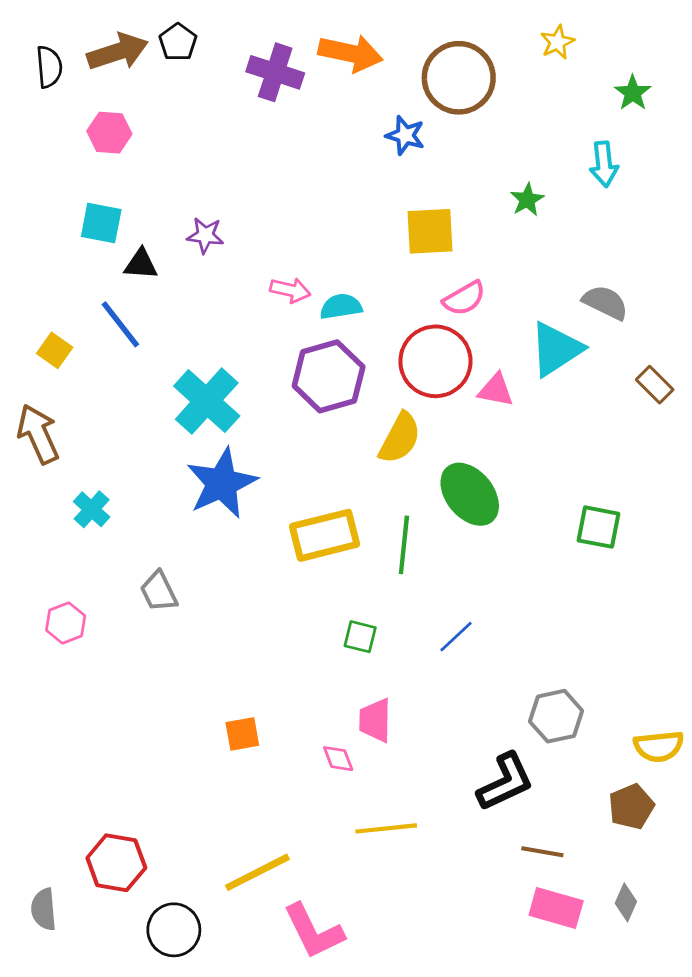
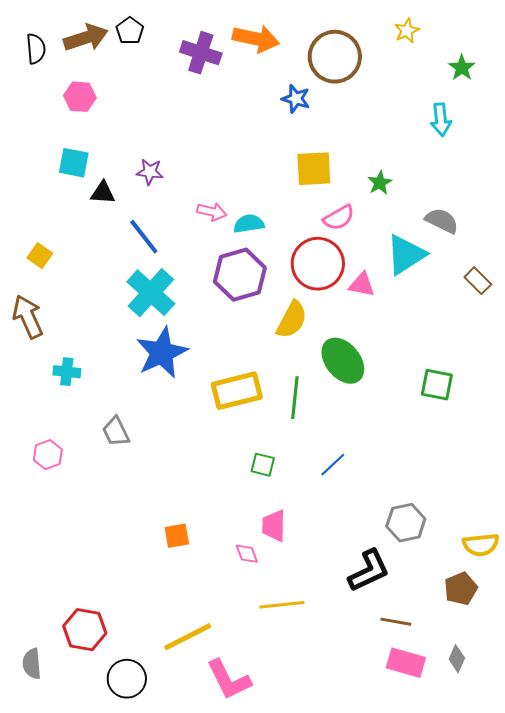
green star: (527, 200) -> (380, 183), moved
blue line: (120, 324) -> (144, 237), moved
cyan cross: (92, 509) -> (67, 372), turned -36

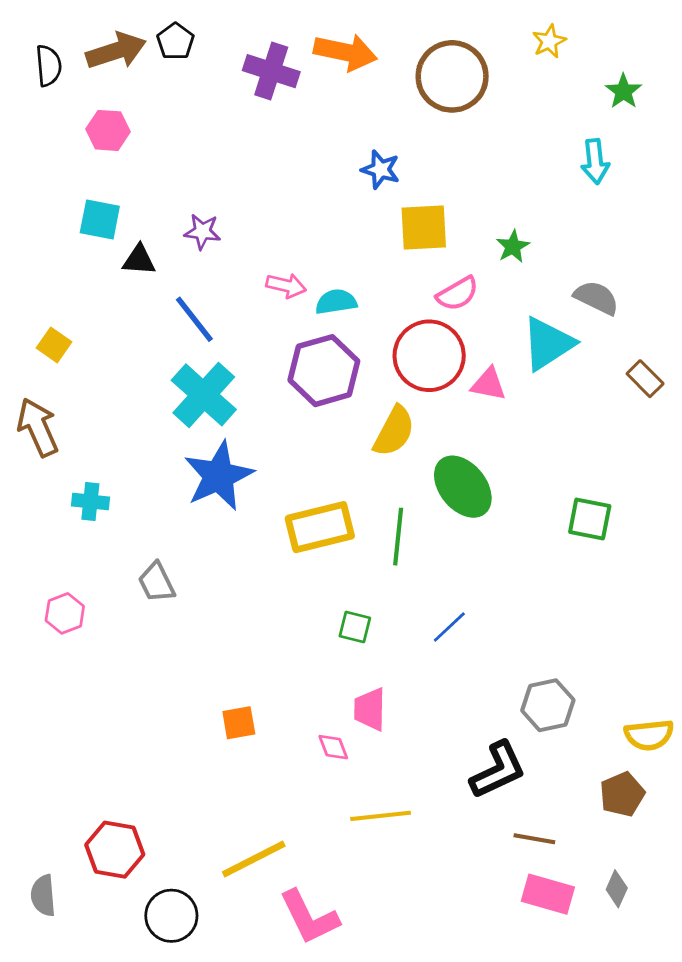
blue star: (296, 99) -> (381, 170), moved

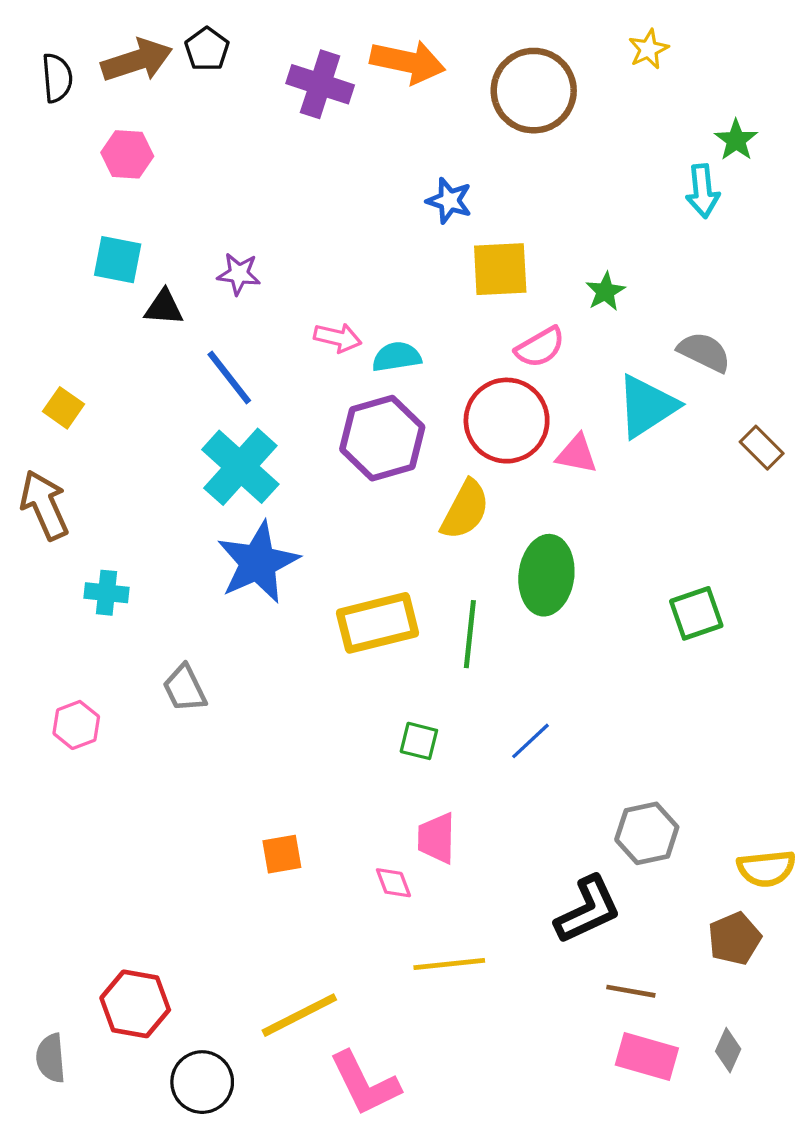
green star: (623, 91) -> (736, 140), moved
green ellipse: (463, 487) -> (546, 575), turned 46
green square: (590, 519) -> (696, 613), turned -30

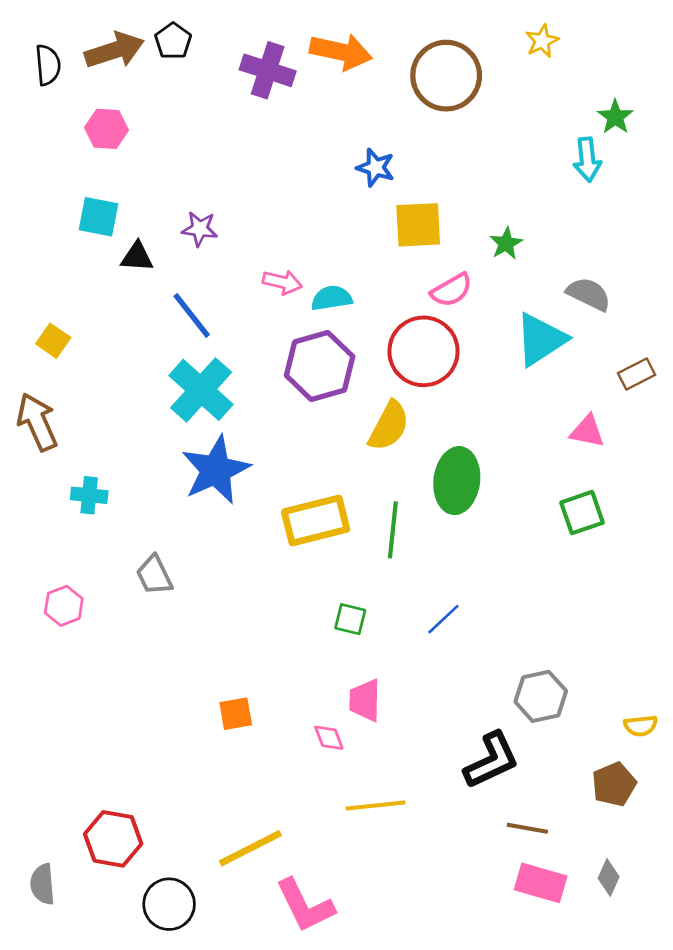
brown rectangle: (762, 448) -> (637, 374), turned -72
pink triangle: (577, 454) -> (587, 431), moved
yellow semicircle: (766, 868) -> (641, 726), size x0.7

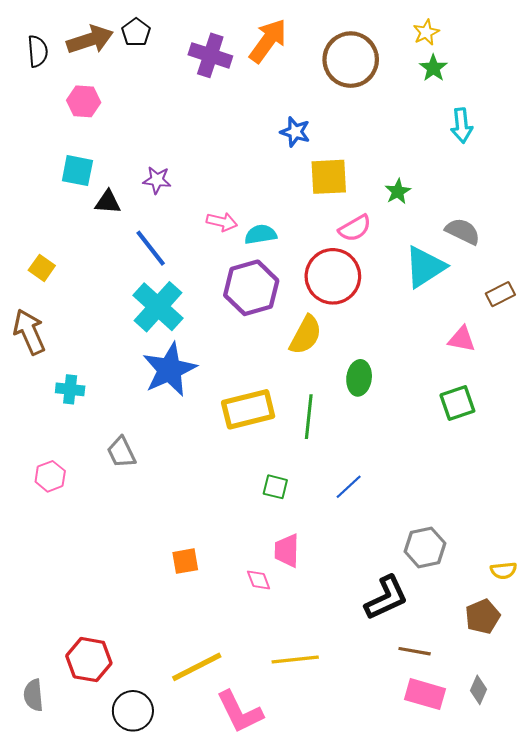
orange arrow: (341, 52) -> (268, 41), turned -66
green star: (615, 117) -> (433, 68), moved
green ellipse: (457, 481) -> (359, 378), size x0.7
yellow line: (376, 806) -> (295, 660), moved

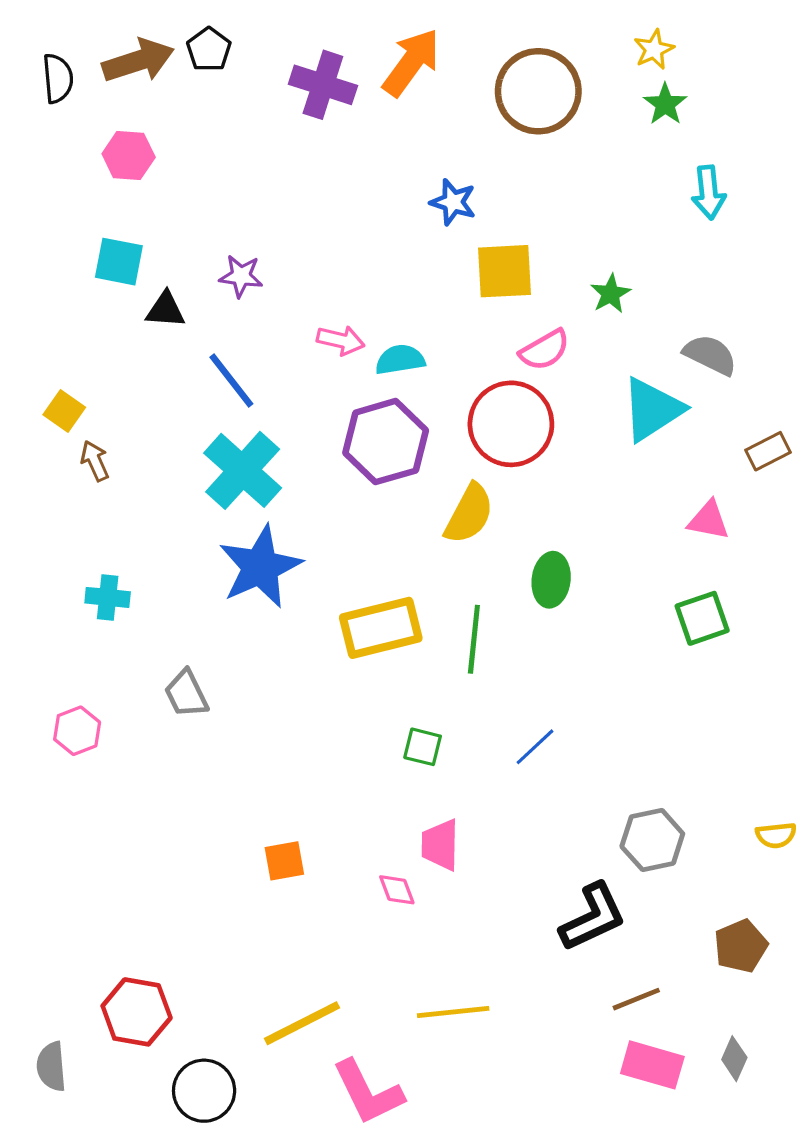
brown arrow: (29, 332) -> (95, 461), moved, size x0.6
yellow semicircle: (504, 571) -> (776, 835), moved
brown line: (415, 651) -> (636, 999), turned -32

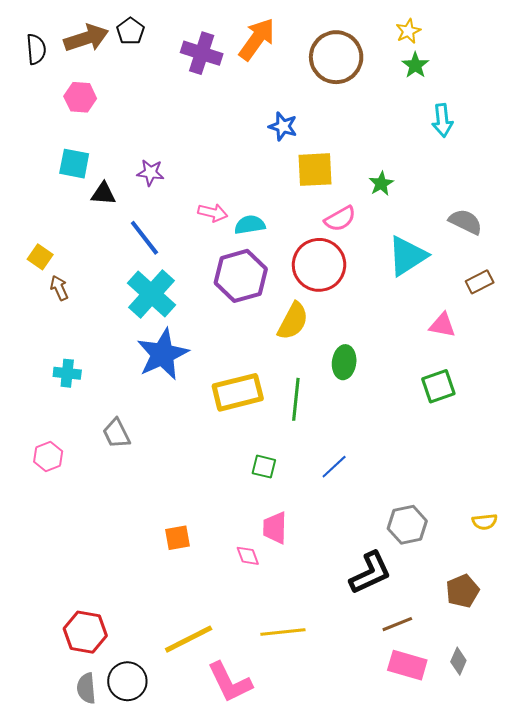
gray semicircle: (710, 355) -> (465, 222), moved
gray semicircle: (51, 1067) -> (86, 688), moved

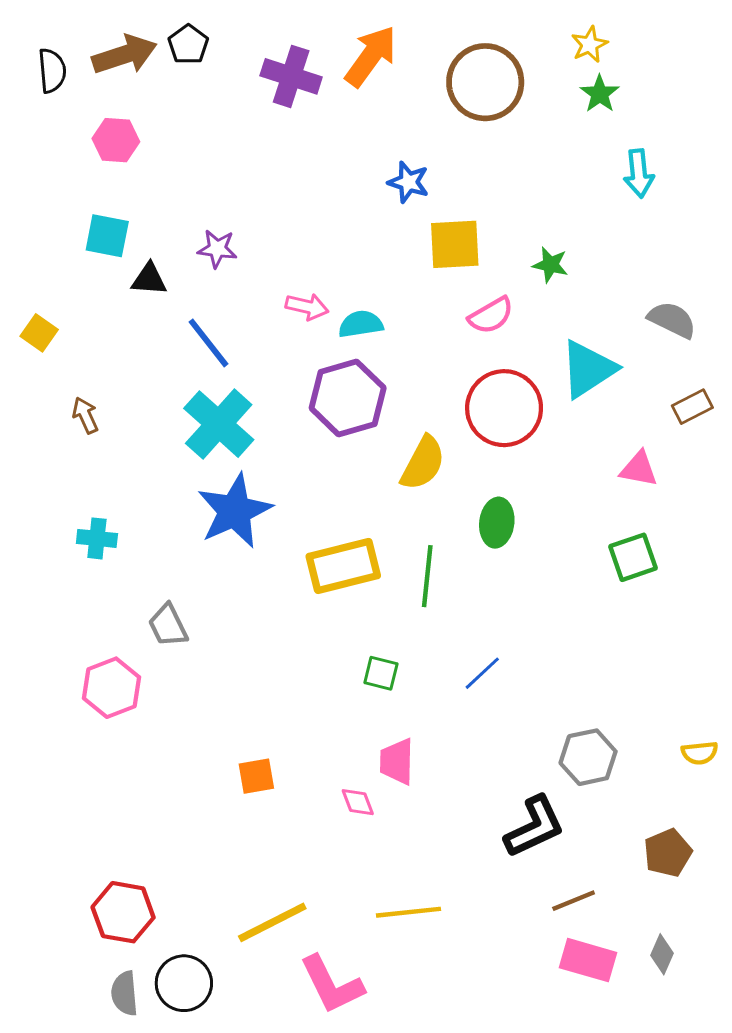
green star: (381, 184) -> (550, 265), turned -30
yellow square: (40, 257) -> (39, 333), moved
red circle: (319, 265) -> (504, 408), moved
pink hexagon: (48, 457) -> (111, 688), moved, size x1.4

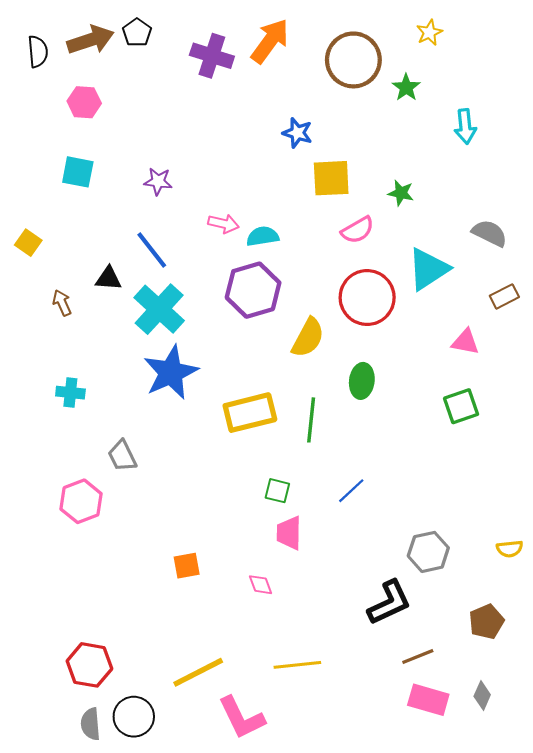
green star: (600, 94) -> (406, 87), moved
black triangle: (149, 279) -> (108, 279), moved
pink trapezoid: (397, 762) -> (289, 533), moved

